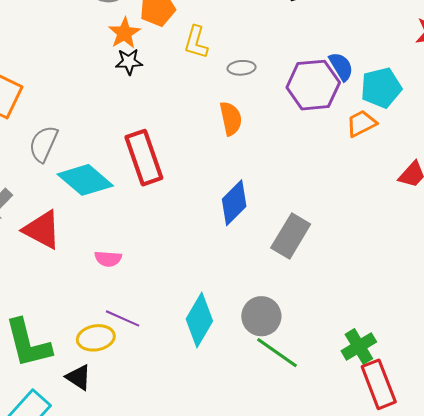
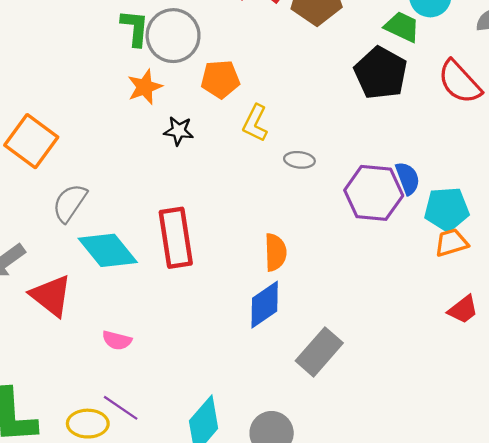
orange star: (124, 33) -> (145, 87), moved
orange semicircle: (231, 119) -> (275, 252), moved
orange trapezoid: (361, 123) -> (451, 243), moved

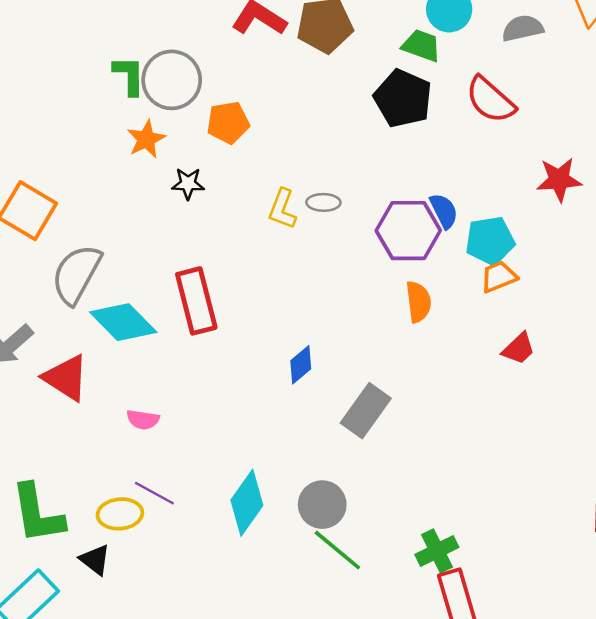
yellow L-shape: (255, 123) -> (282, 209), moved
gray semicircle: (70, 203) -> (76, 274), size x1.4
orange semicircle: (275, 252) -> (418, 302), moved
blue diamond: (265, 305) -> (301, 365), size x0.7

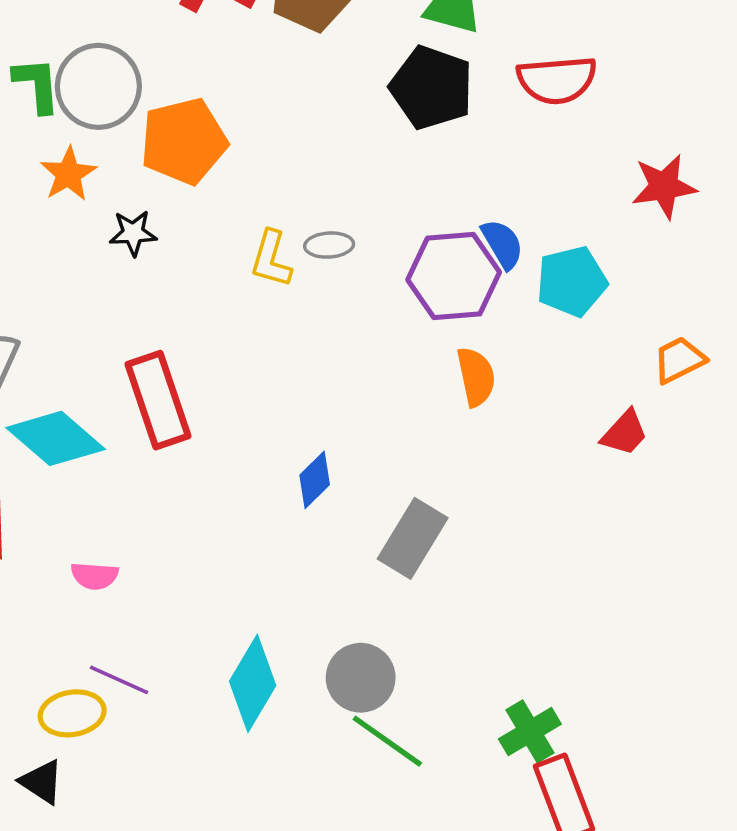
red semicircle: (490, 100) -> (557, 80), turned -42
orange pentagon: (228, 123) -> (184, 141), size x1.4
orange trapezoid: (499, 277) -> (679, 360), moved

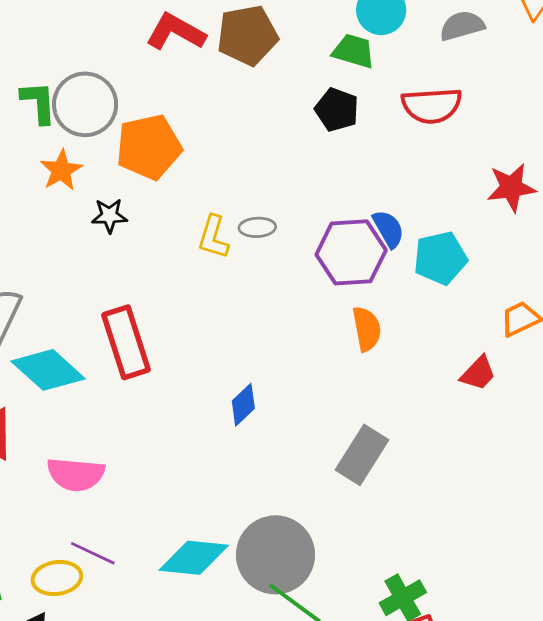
black pentagon: (432, 88) -> (337, 110), size x0.7
gray rectangle: (413, 538) -> (362, 455), moved
pink semicircle: (95, 576) -> (76, 474), size x1.6
gray circle: (361, 678) -> (275, 555), size x1.5
cyan diamond: (253, 683) -> (194, 558), turned 64

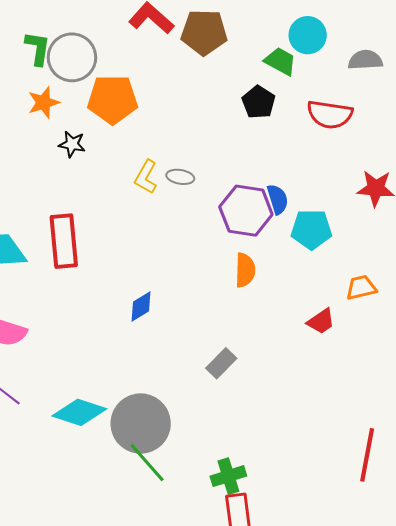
gray rectangle: (362, 455) -> (221, 363), size x0.7

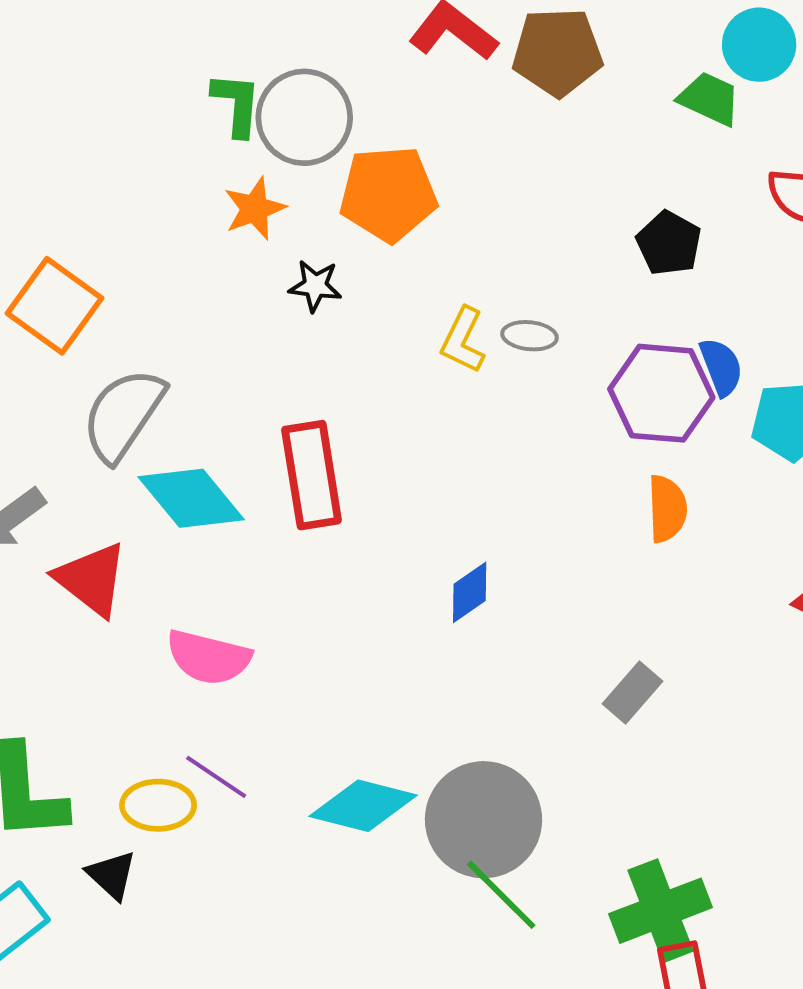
black pentagon: (259, 102) -> (669, 243), moved
green cross: (228, 476) -> (661, 911), size x1.4

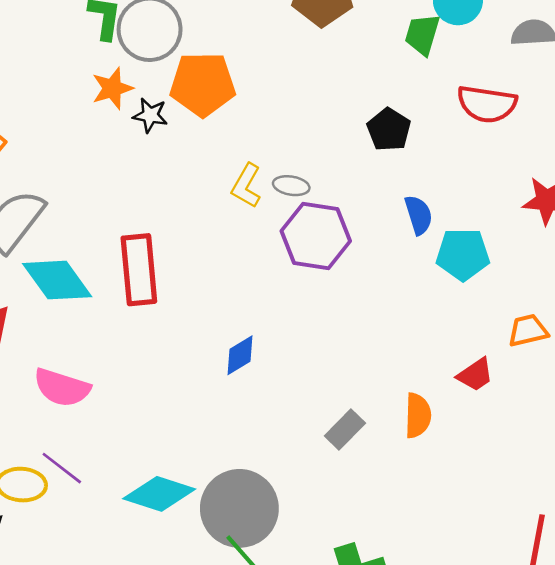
green trapezoid: (709, 99) -> (422, 34), turned -102
black star: (315, 286) -> (150, 115), moved
purple hexagon: (661, 393) -> (316, 236), moved
orange semicircle: (667, 509) -> (418, 416), moved

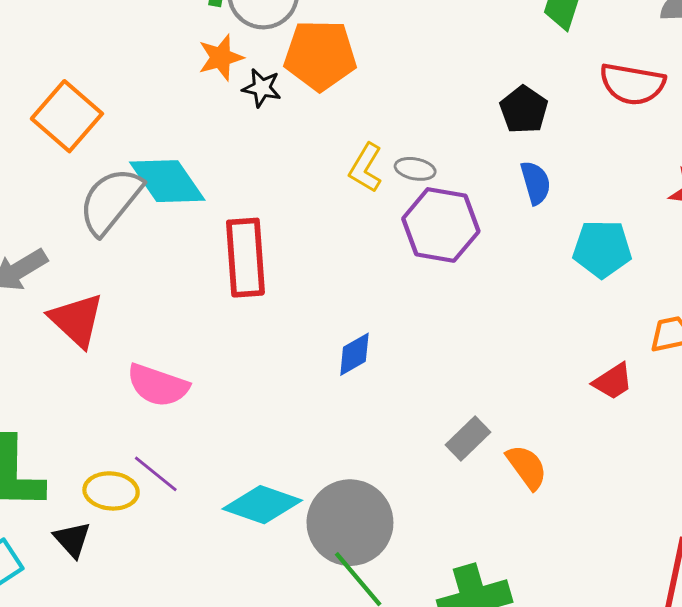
blue semicircle: (419, 215) -> (536, 183), moved
cyan diamond: (57, 280) -> (167, 181), moved
orange semicircle: (418, 416) -> (527, 467), moved, turned -39

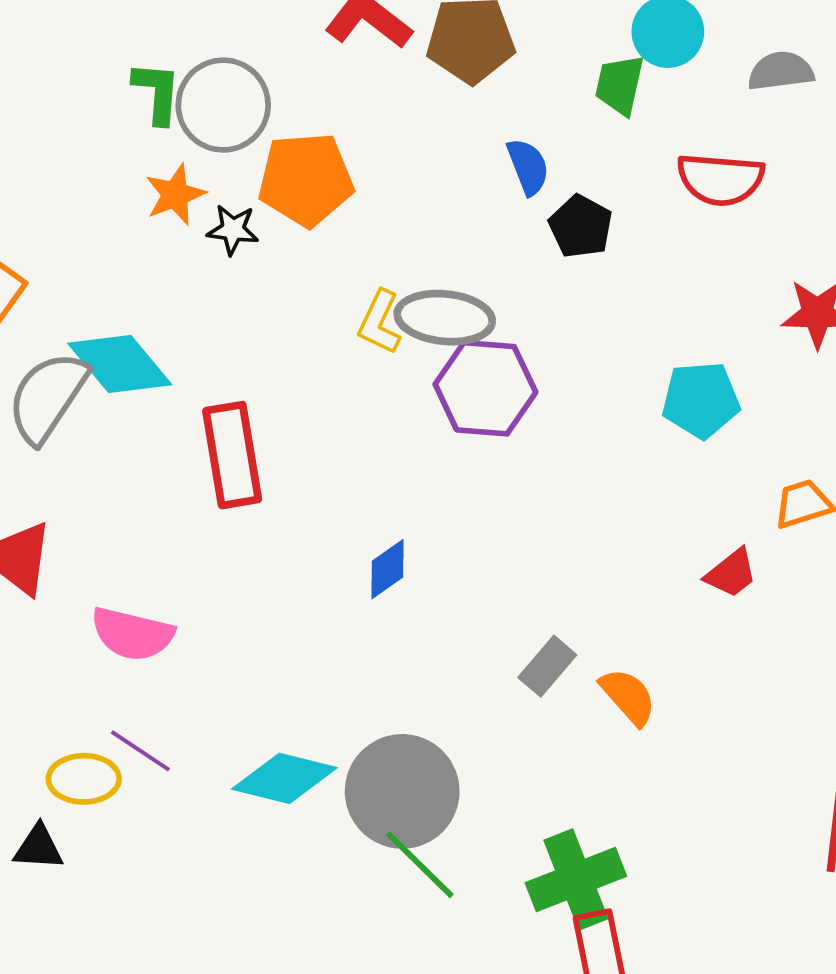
gray ellipse: (415, 169) -> (445, 318), size x1.8
blue semicircle: (536, 183) -> (528, 167), moved
black triangle: (72, 539) -> (39, 847), turned -39

